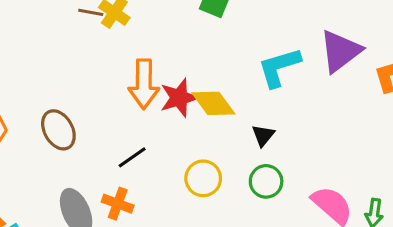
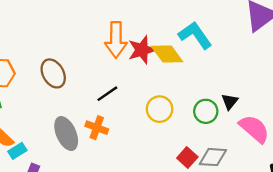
cyan L-shape: (279, 67) -> (195, 35), moved, turned 72
black triangle: (263, 135) -> (230, 101), moved

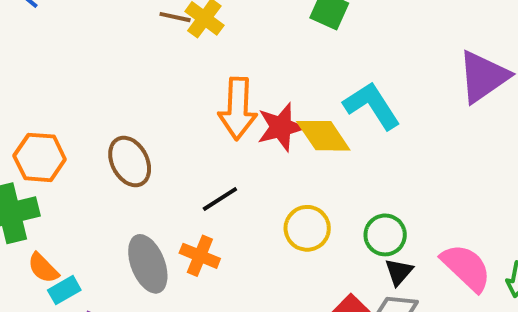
black triangle: (230, 101) -> (399, 272), moved

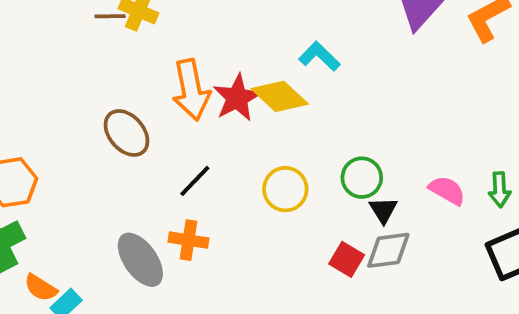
cyan L-shape: (372, 106) -> (319, 56), size x0.7
brown ellipse: (130, 162) -> (126, 133), moved
pink semicircle: (466, 268) -> (447, 190), size x0.7

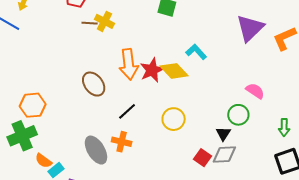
green circle: (362, 178) -> (238, 115), moved
pink semicircle: (447, 190) -> (255, 91), moved

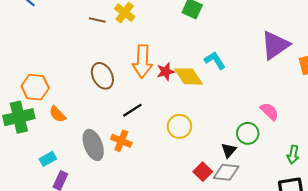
brown line: (90, 23) -> (97, 20), moved
red star: (152, 70) -> (166, 72), size x0.7
orange semicircle: (43, 161) -> (57, 114), moved

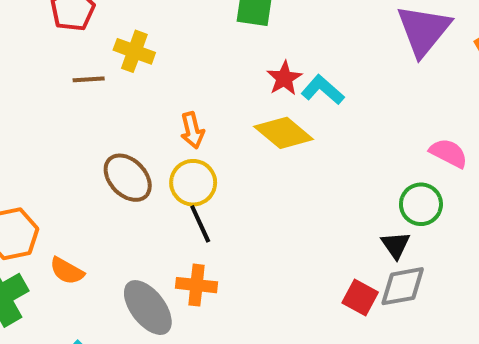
orange arrow: (142, 61) -> (192, 130), size x0.6
red star: (166, 72) -> (284, 78), moved
black line: (132, 110) -> (200, 224), turned -66
yellow circle: (179, 126) -> (193, 183), moved

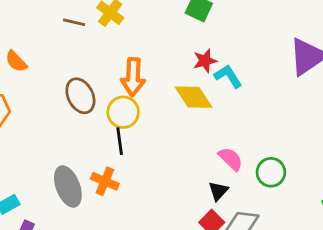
orange arrow: (192, 130) -> (133, 77), size x1.5
pink semicircle: (449, 153) -> (231, 159), moved
black triangle: (396, 245) -> (218, 191), moved
orange semicircle: (67, 271) -> (16, 61), moved

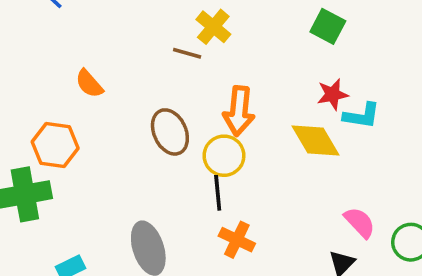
brown line: (74, 22) -> (187, 53), moved
cyan L-shape: (228, 76) -> (362, 116), turned 128
orange cross: (105, 181) -> (237, 240), moved

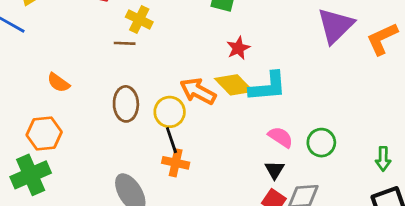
orange arrow: (239, 111) -> (198, 91), moved, turned 126
cyan L-shape: (362, 116) -> (268, 87), moved, size x1.4
brown ellipse: (170, 132) -> (126, 104), turned 36
orange cross: (237, 240) -> (176, 163), moved

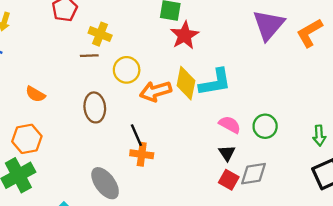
red star: (238, 48) -> (185, 35), moved, size x1.4
yellow diamond: (234, 85) -> (186, 83), turned 60
orange arrow: (198, 91) -> (156, 91), turned -40
yellow circle: (170, 112) -> (127, 70), moved

